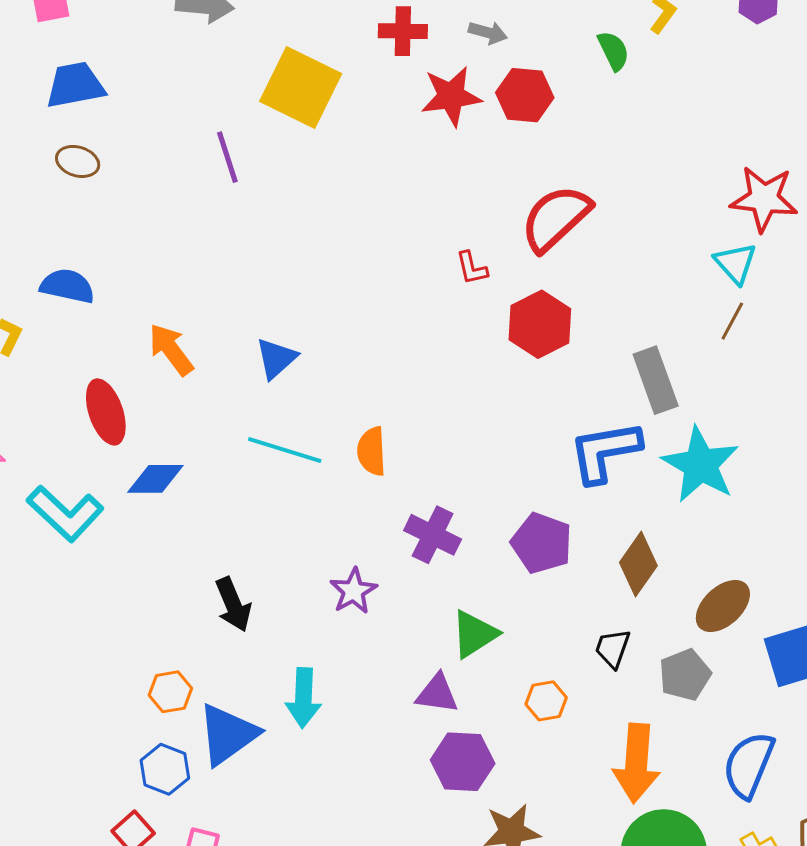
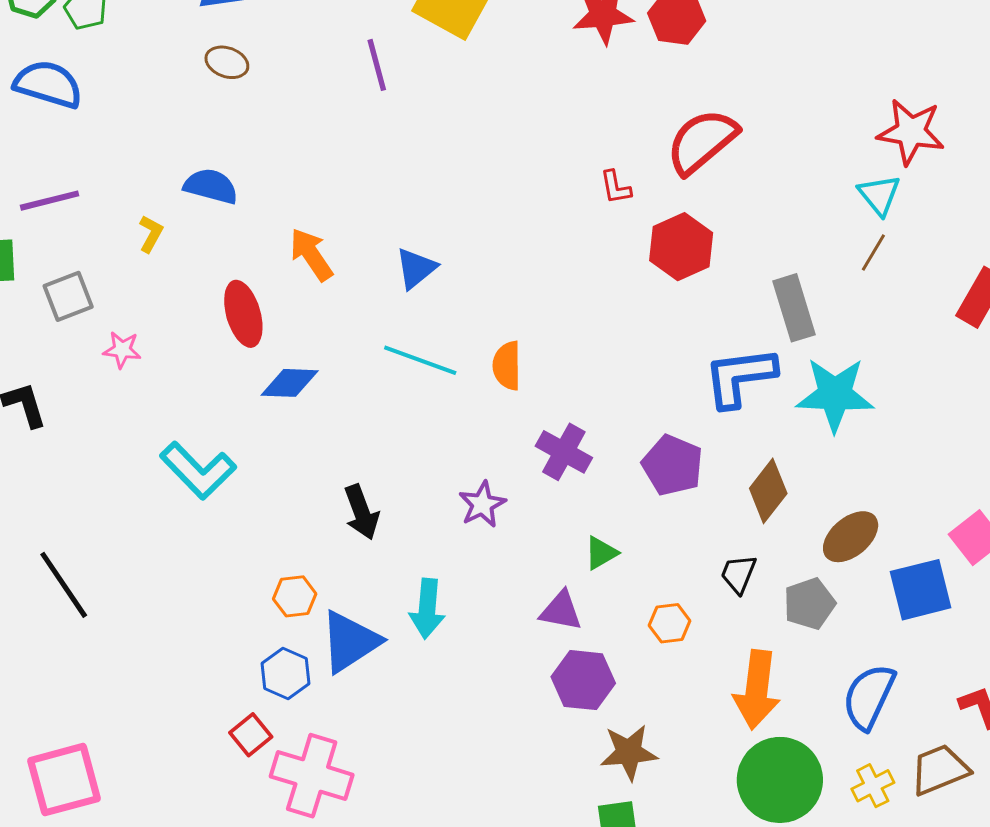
cyan star: (701, 465) -> (835, 395), turned -30
cyan L-shape: (65, 513) -> (198, 470), moved
green triangle: (474, 634) -> (601, 553), size x0.7

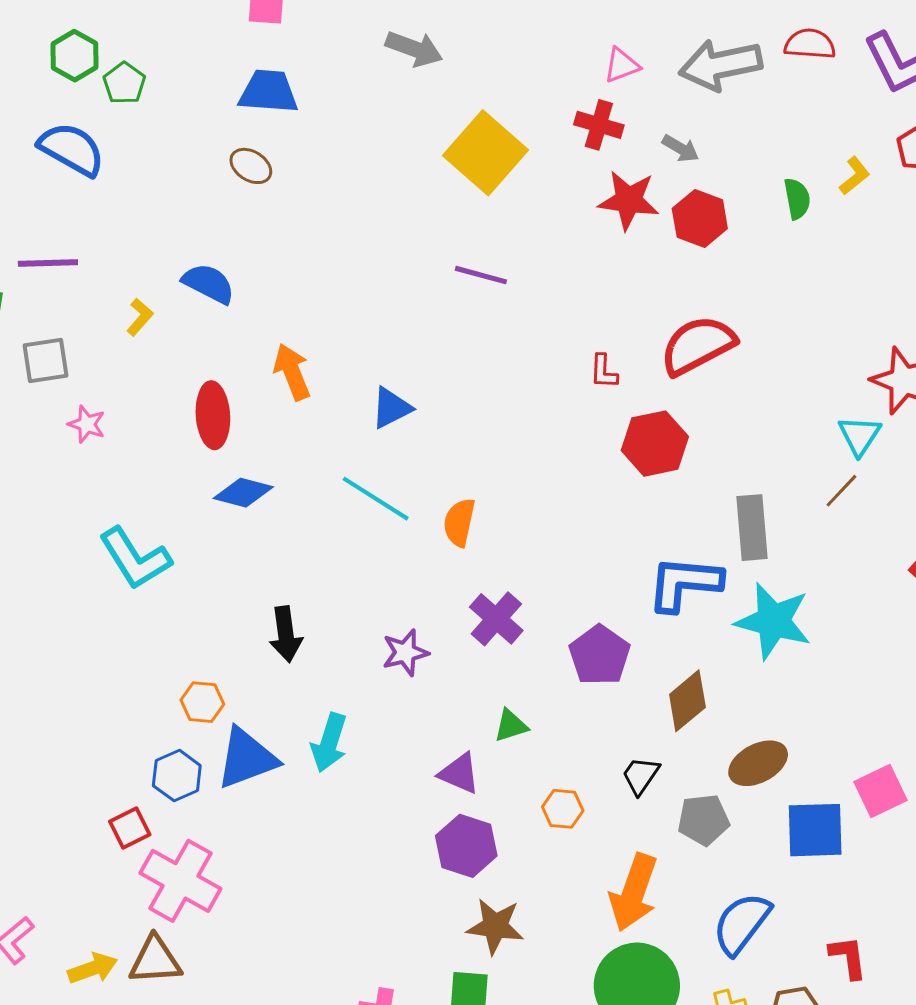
purple line: (377, 65) -> (481, 275), moved, turned -72

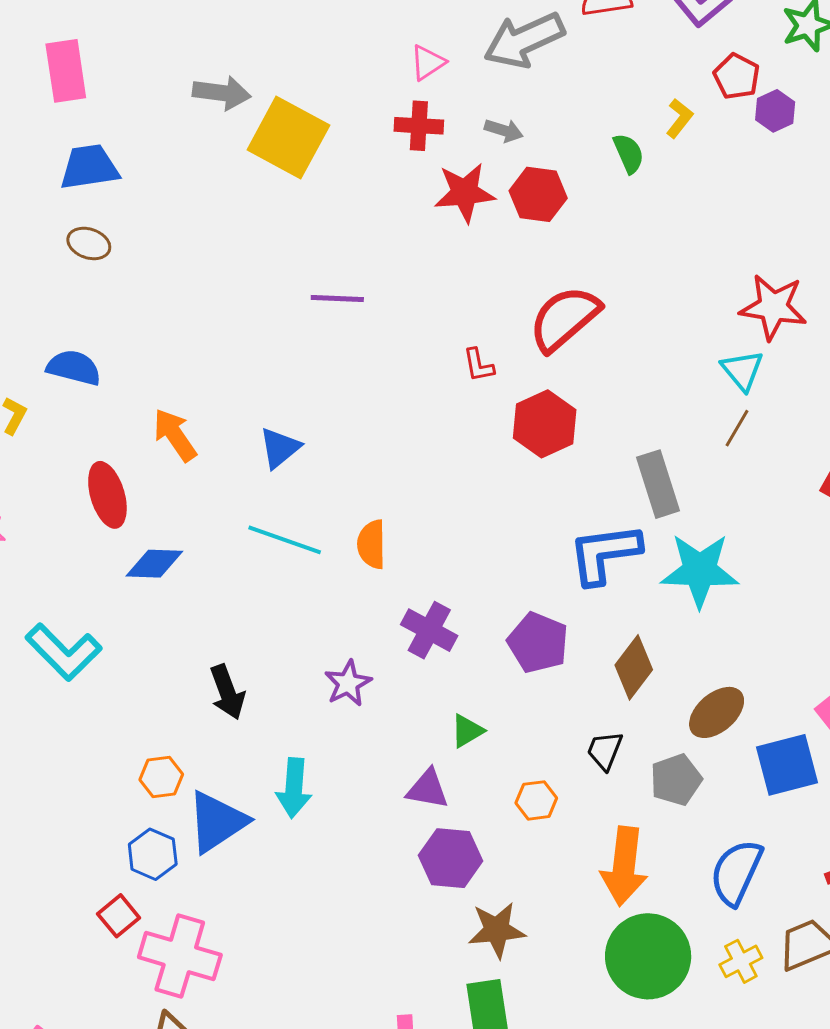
yellow square: (485, 153) -> (288, 138), moved

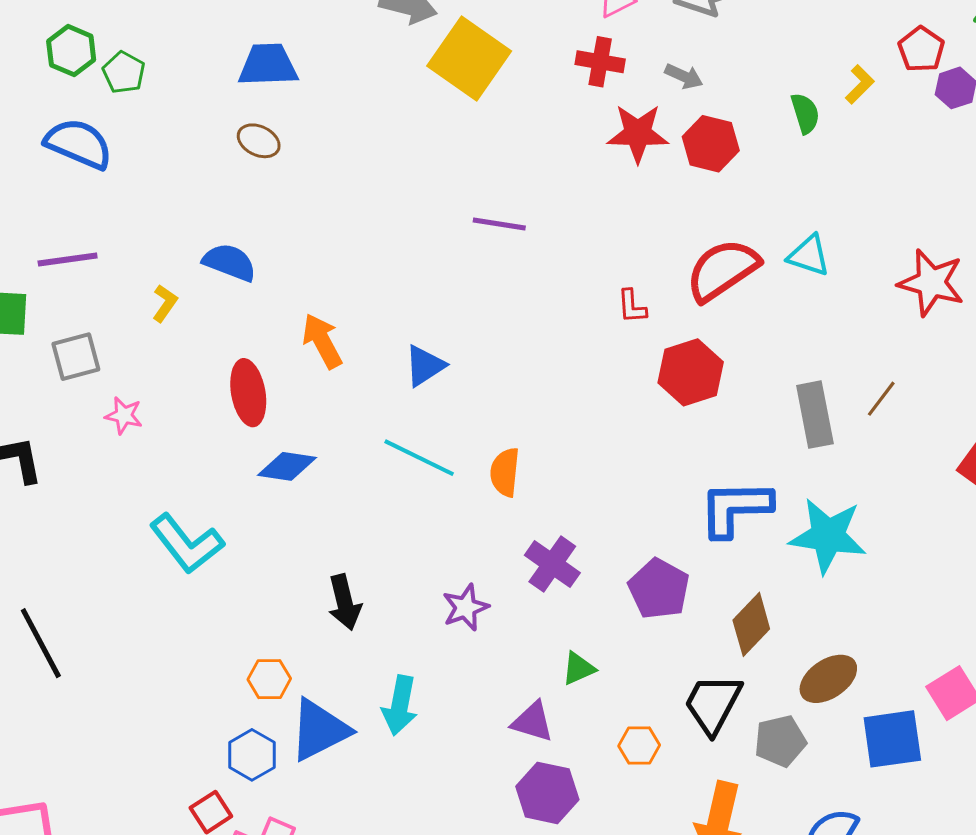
cyan triangle: (742, 370) -> (809, 255), moved, turned -39
gray rectangle: (658, 484) -> (815, 415), moved
black trapezoid: (605, 751) -> (713, 704), size x1.6

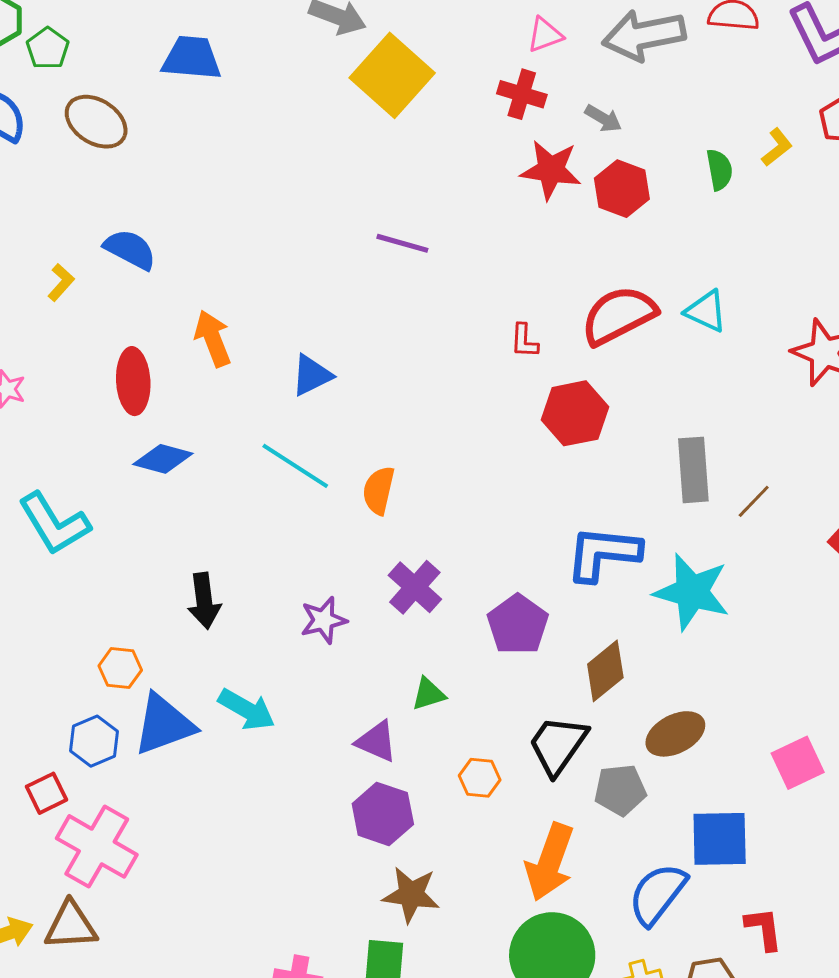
brown ellipse: (259, 141) -> (96, 122), moved, size x1.5
brown line: (881, 399) -> (754, 501), moved
cyan arrow: (400, 705) -> (247, 710), turned -78
blue square: (892, 739) -> (720, 839), moved

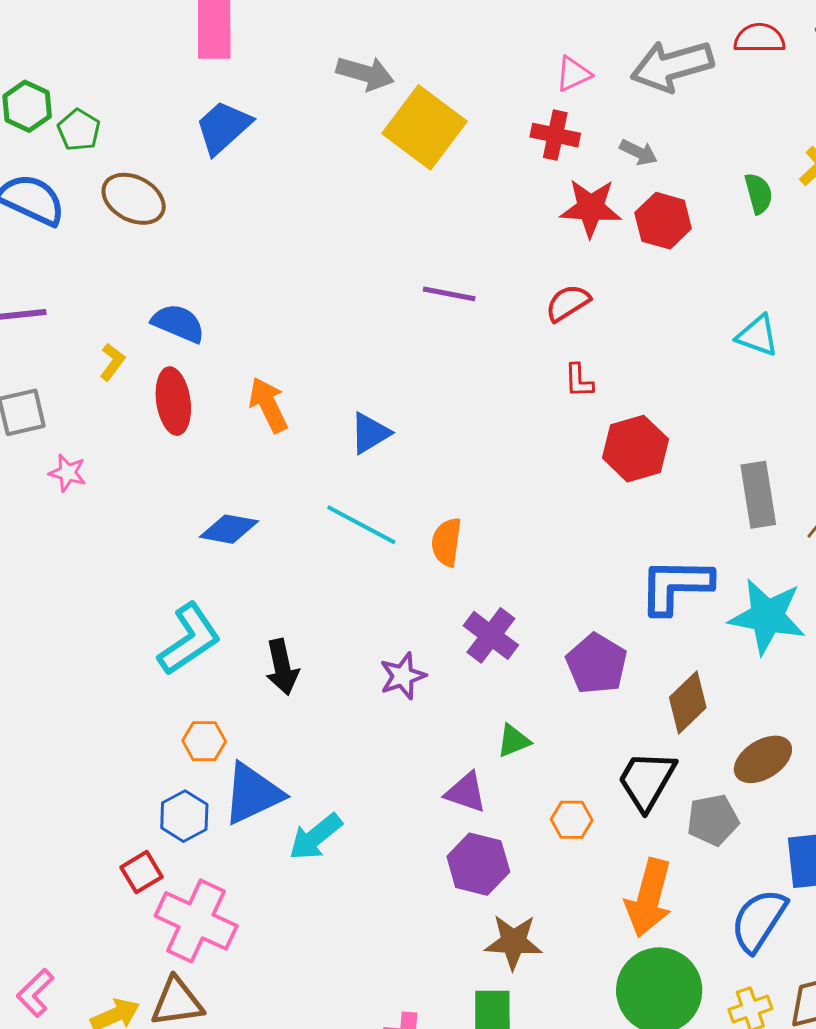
blue trapezoid: (192, 58) -> (223, 127), turned -42
red semicircle: (619, 315) -> (568, 303), moved, size x0.6
red ellipse: (133, 381) -> (173, 401), moved
cyan L-shape: (54, 524) -> (189, 639), moved, turned -88
cyan arrow: (247, 710) -> (315, 837), moved, turned 116

